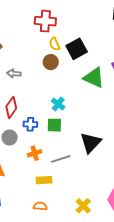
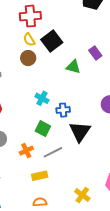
red cross: (45, 21) -> (30, 16), moved
green triangle: (94, 78) -> (73, 67), size x0.7
blue cross: (30, 124) -> (63, 110), moved
green square: (54, 125) -> (43, 129), moved, turned 35

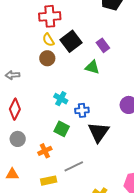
purple rectangle: (95, 53) -> (103, 45), moved
gray line: (53, 152) -> (74, 166), moved
yellow rectangle: (40, 176) -> (49, 181), moved

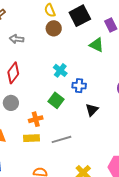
yellow semicircle: (48, 40) -> (50, 10), moved
black triangle: (99, 132) -> (92, 110), size x0.6
yellow rectangle: (49, 181) -> (32, 138), moved

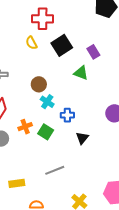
brown circle: (54, 28) -> (39, 84), moved
orange cross: (36, 119) -> (25, 127), moved
yellow rectangle: (32, 138) -> (17, 183), moved

